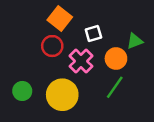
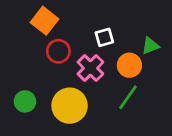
orange square: (60, 19) -> (44, 21), moved

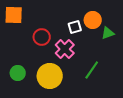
orange square: (44, 21) -> (14, 15), moved, turned -36
orange circle: (129, 65) -> (93, 20), moved

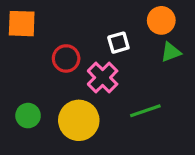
orange circle: (93, 20) -> (161, 20), moved
green line: (92, 70) -> (145, 111), turned 36

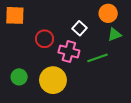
white square: (118, 43) -> (79, 28), turned -32
pink cross: (103, 78) -> (69, 52), turned -30
green line: (145, 111) -> (98, 58), moved

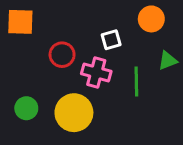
white square: (79, 28) -> (111, 40), turned 32
green triangle: (114, 35) -> (168, 61), moved
green line: (98, 58) -> (136, 81), turned -72

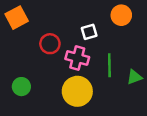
orange square: (20, 22) -> (17, 18), turned -30
green triangle: (168, 61) -> (134, 77), moved
yellow circle: (74, 113) -> (77, 91), moved

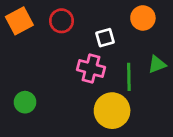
red circle: (50, 44) -> (62, 21), moved
green triangle: (134, 77) -> (157, 64), moved
yellow circle: (77, 91) -> (112, 111), moved

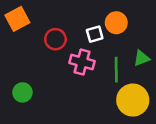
orange circle: (143, 18) -> (116, 23), moved
red circle: (62, 21) -> (55, 39), moved
yellow circle: (112, 111) -> (133, 100), moved

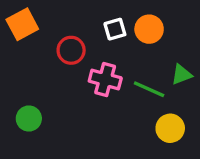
white square: (95, 34) -> (115, 29), moved
green line: (116, 70) -> (149, 89), turned -65
yellow circle: (133, 100) -> (170, 128), size x0.7

